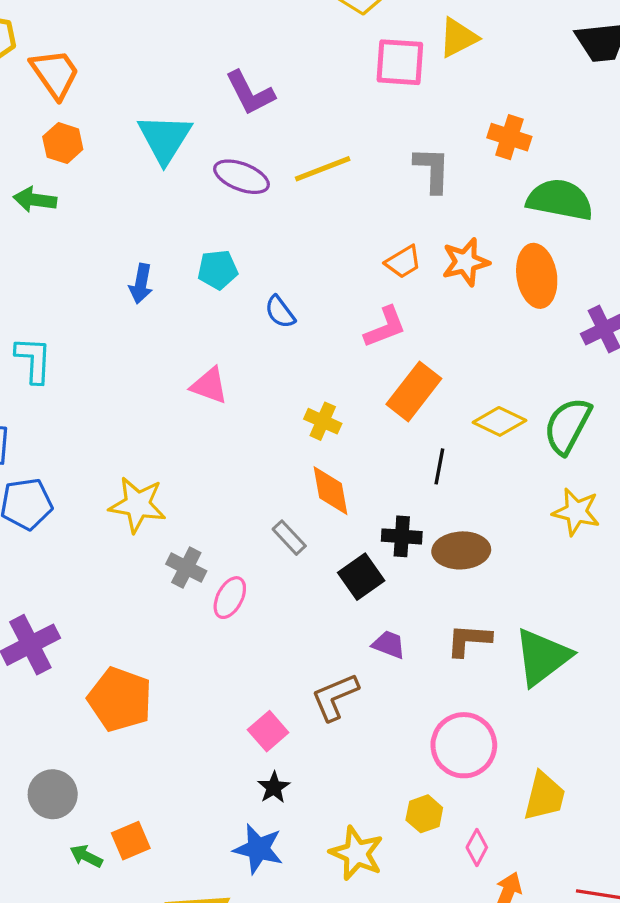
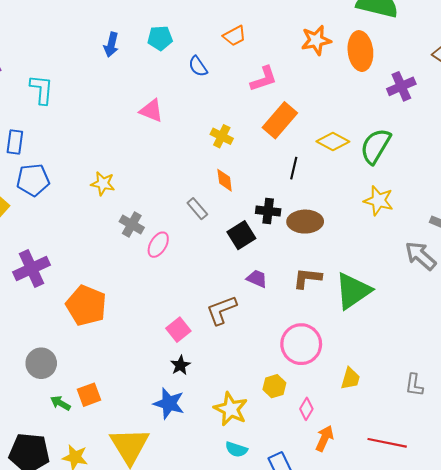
orange trapezoid: (403, 262) -> (234, 36), moved
orange diamond: (330, 491) -> (225, 180), size x0.7
yellow star: (138, 505) -> (103, 184), size x0.7
yellow trapezoid: (544, 796) -> (350, 379), size x0.7

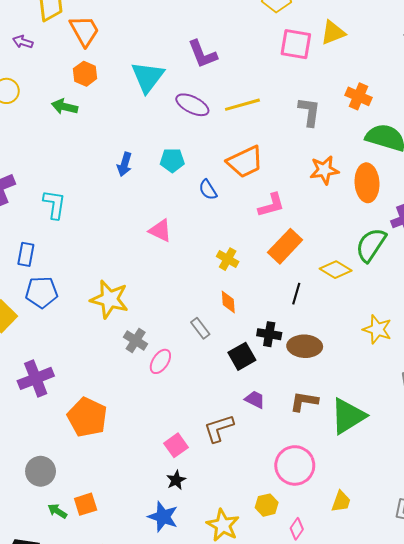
orange trapezoid: (234, 36) -> (245, 162), size x1.6
green semicircle: (375, 146) -> (371, 245), moved
yellow star: (103, 184) -> (109, 299), size x1.6

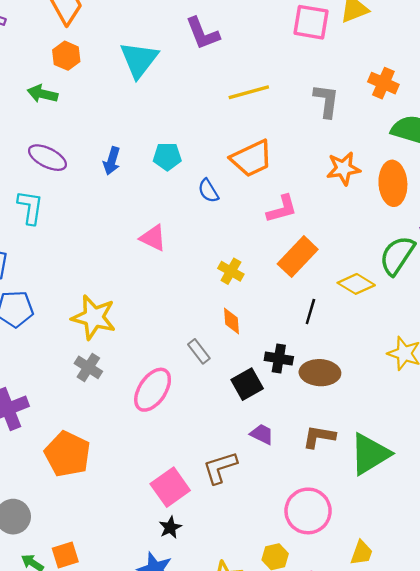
purple ellipse: (192, 105) -> (47, 158), moved
gray cross: (136, 341) -> (88, 367), moved
pink ellipse: (160, 361) -> (153, 390), size x1.5
pink square: (176, 445) -> (170, 487), size x1.4

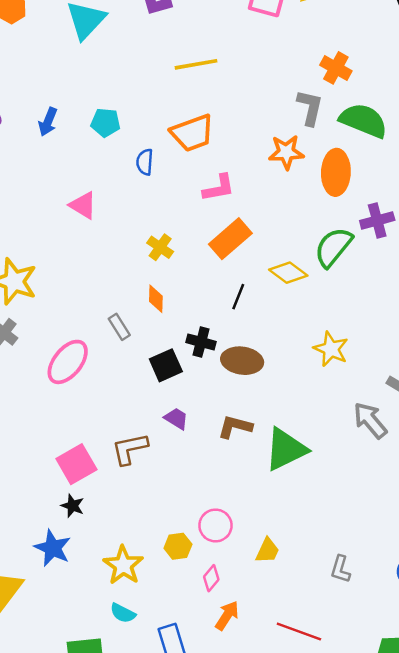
gray L-shape: (326, 101) -> (310, 108), moved
blue semicircle: (208, 191) -> (145, 162), turned 30
pink circle: (308, 511) -> (215, 525), moved, size x0.7
black star: (170, 527) -> (73, 506), turned -30

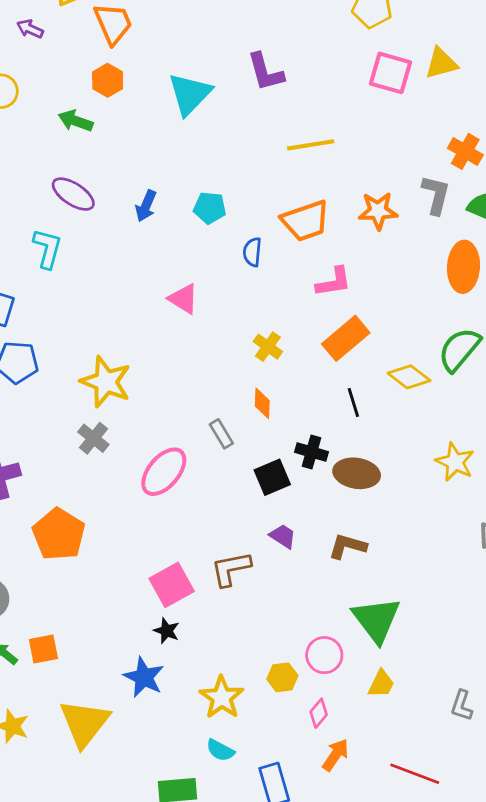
orange star: (286, 152) -> (378, 211), moved
black line: (238, 297) -> (353, 403), turned -40
green triangle: (286, 449) -> (376, 620), moved, turned -42

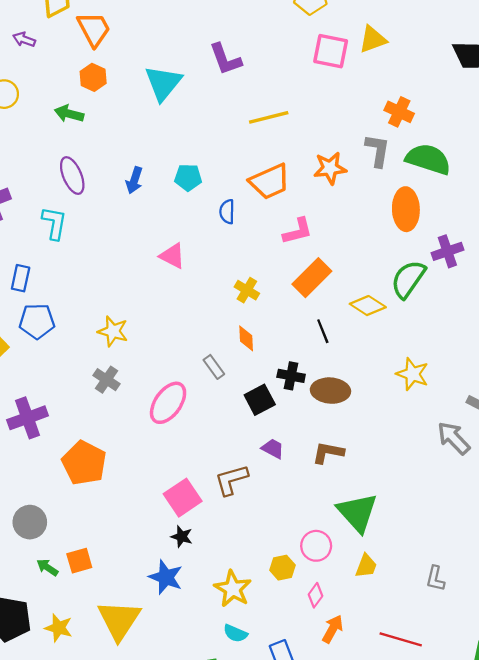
purple ellipse: (73, 194) -> (72, 176), turned 39
yellow star: (106, 382) -> (113, 331), size x0.7

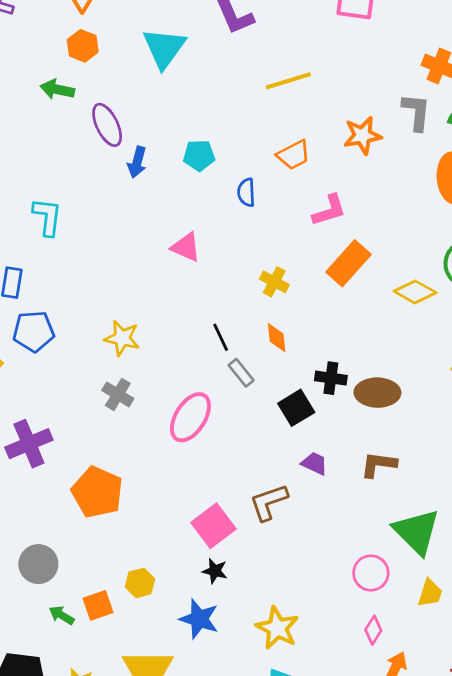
purple ellipse: (72, 176) -> (107, 125), moved
orange trapezoid: (270, 182) -> (294, 155), size x0.7
black line: (323, 331) -> (221, 337), moved
yellow hexagon: (282, 568) -> (140, 583), moved

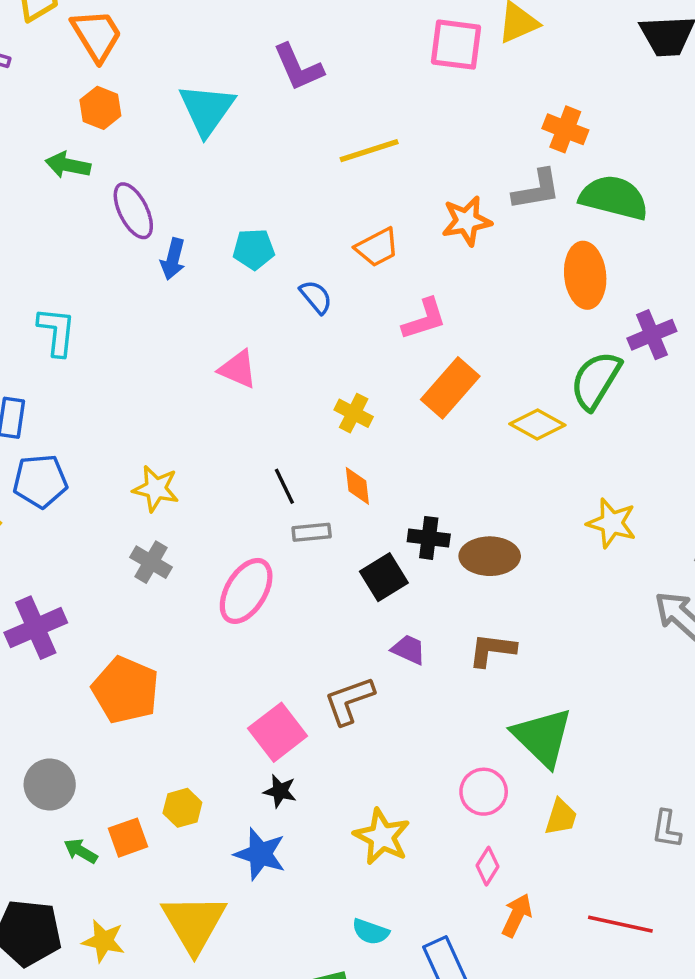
gray L-shape: (416, 112) -> (537, 190), turned 75
blue semicircle: (246, 192) -> (316, 297), turned 144
gray rectangle: (241, 373) -> (312, 532), turned -56
yellow star: (277, 628) -> (382, 837), moved

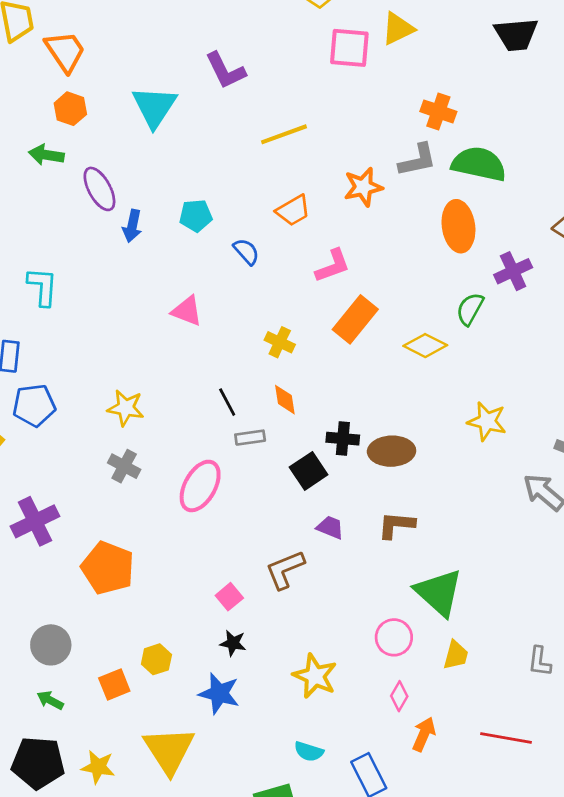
green semicircle: (596, 380) -> (470, 309), size x0.7
pink square: (278, 732) -> (229, 597), size x0.6
green arrow: (81, 851) -> (50, 700), moved

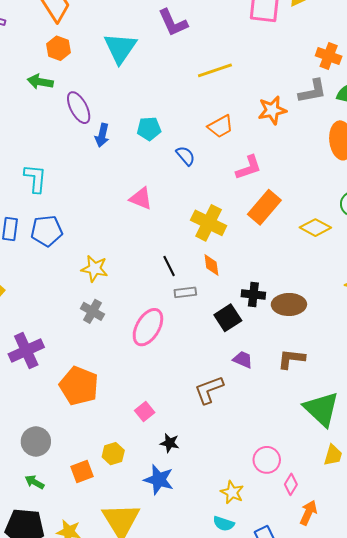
yellow cross: (280, 342) -> (209, 223), size x1.6
blue pentagon: (34, 405) -> (47, 231), moved
pink square: (229, 597) -> (145, 412), moved
pink circle: (394, 637) -> (267, 460), moved
yellow star: (315, 676) -> (232, 492), moved, size x0.7

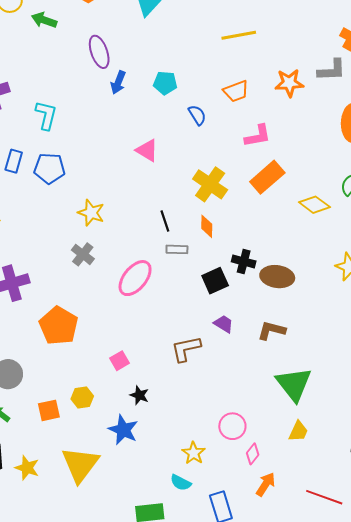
green arrow: (40, 82) -> (44, 20), moved

